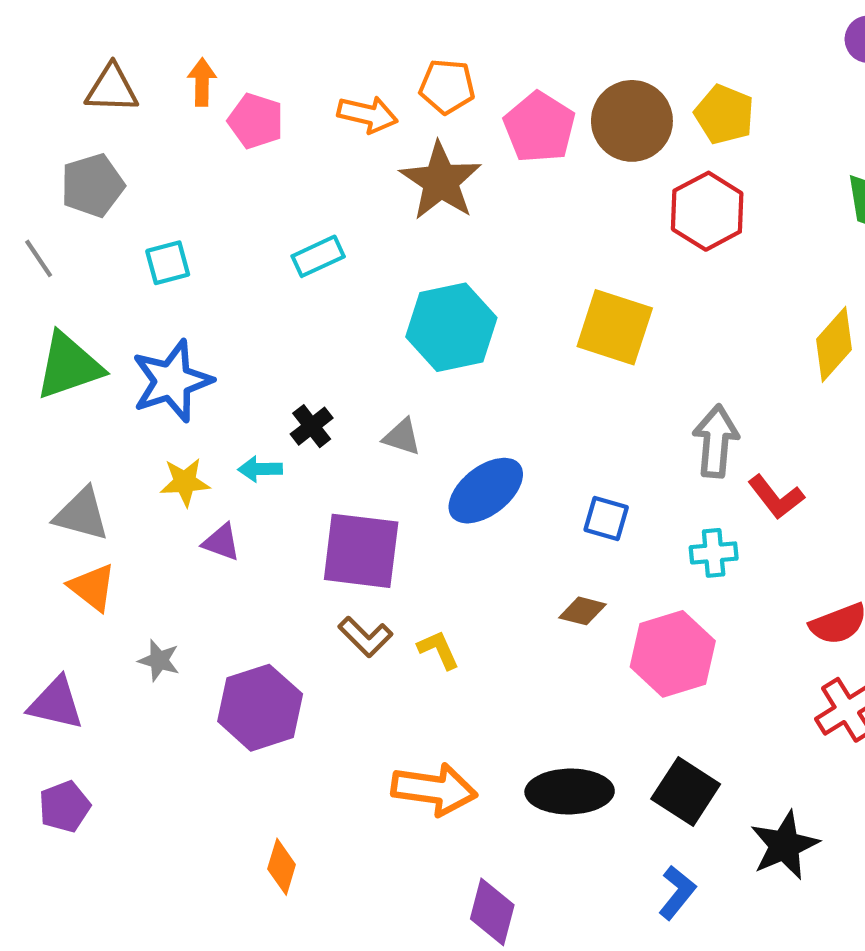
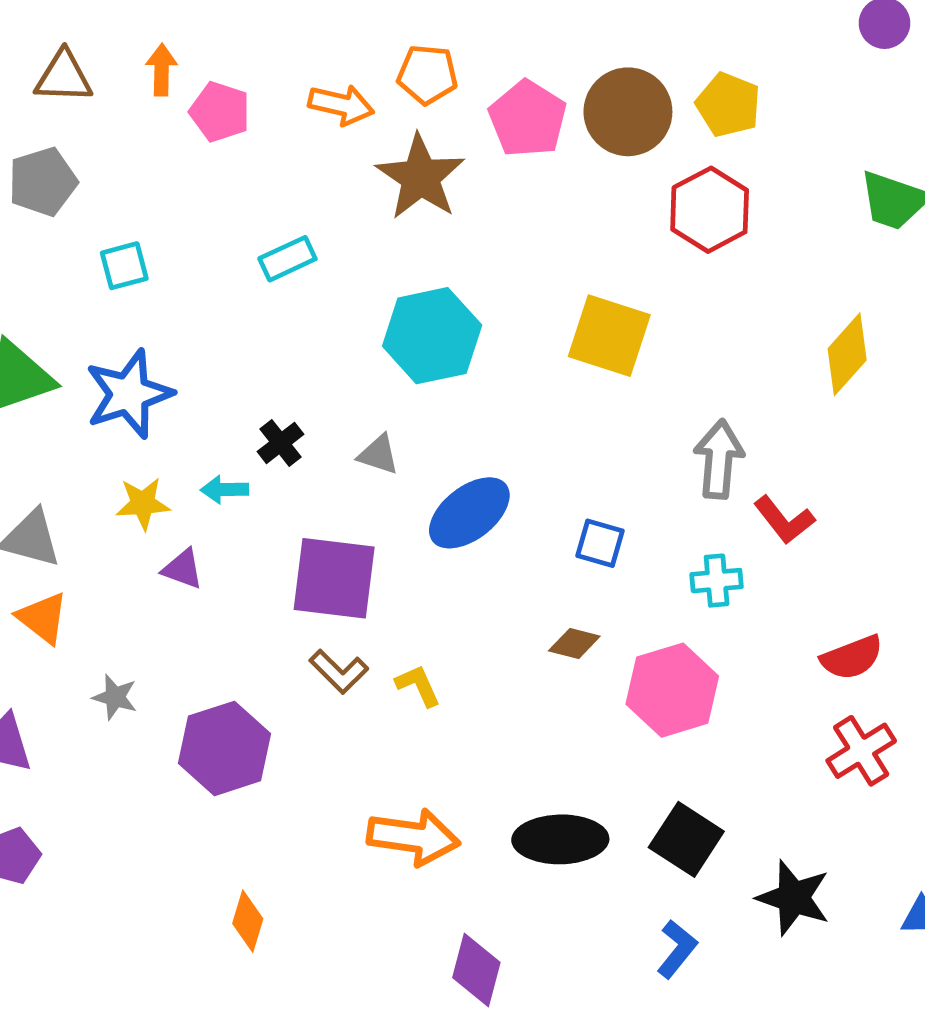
black star: (785, 845) -> (794, 898), turned -30

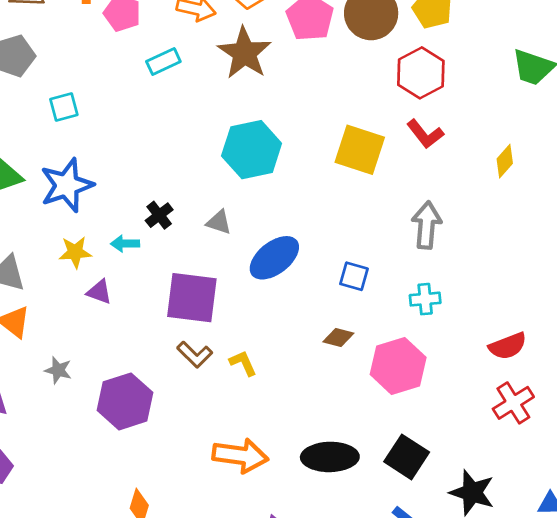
cyan rectangle: (287, 259) -> (163, 62), moved
yellow diamond: (847, 354) -> (505, 161), size x0.7
red L-shape: (784, 520) -> (425, 134), moved

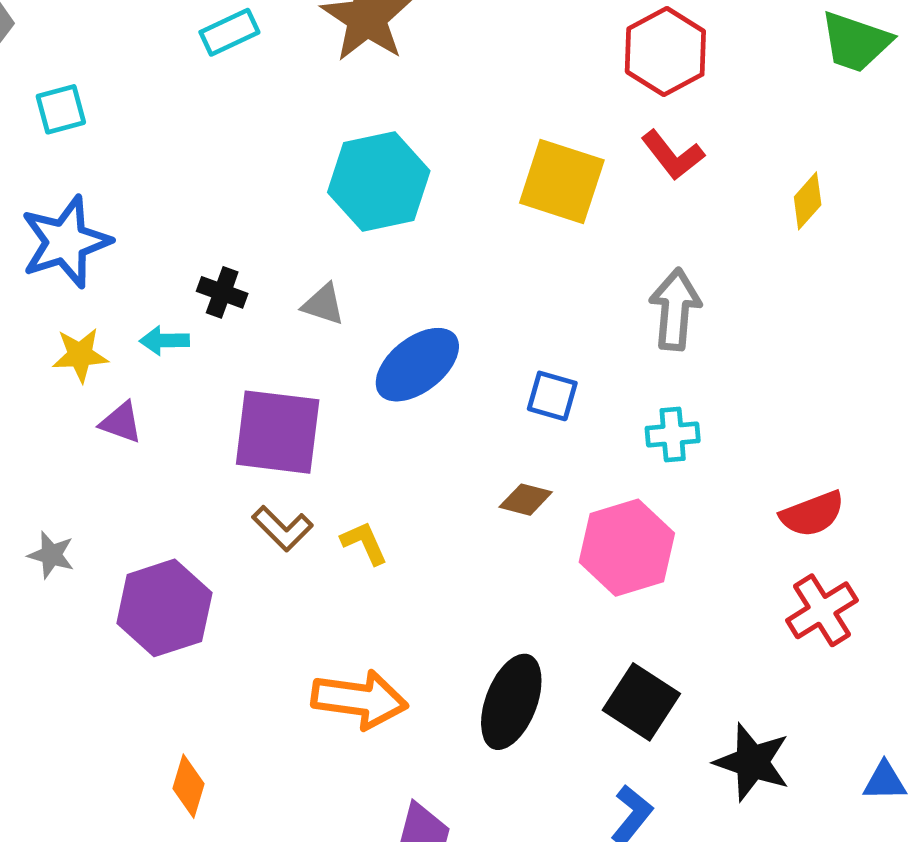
black cross: (159, 215) -> (222, 292), turned -32
black ellipse: (330, 457) -> (511, 702), turned -68

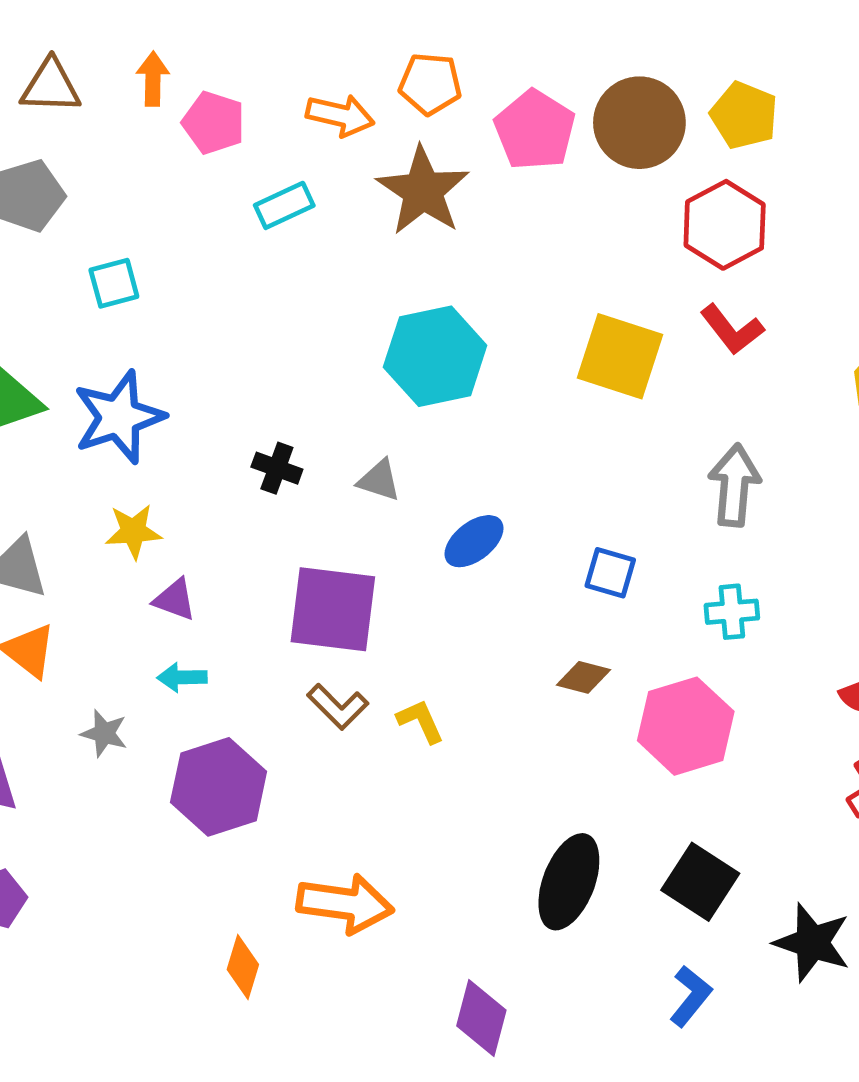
cyan arrow: (164, 341) -> (182, 677), moved
blue ellipse: (417, 365) -> (474, 541), size x0.7
orange arrow: (360, 699) -> (345, 904), moved

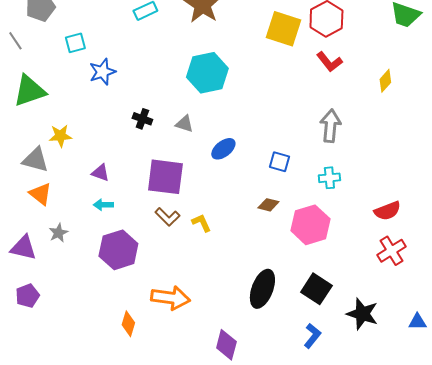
yellow square: (620, 356) -> (283, 29), moved
blue star: (119, 417) -> (102, 72), moved, size x0.7
yellow star: (133, 531) -> (60, 136), moved
gray star: (104, 733) -> (58, 233), moved, turned 30

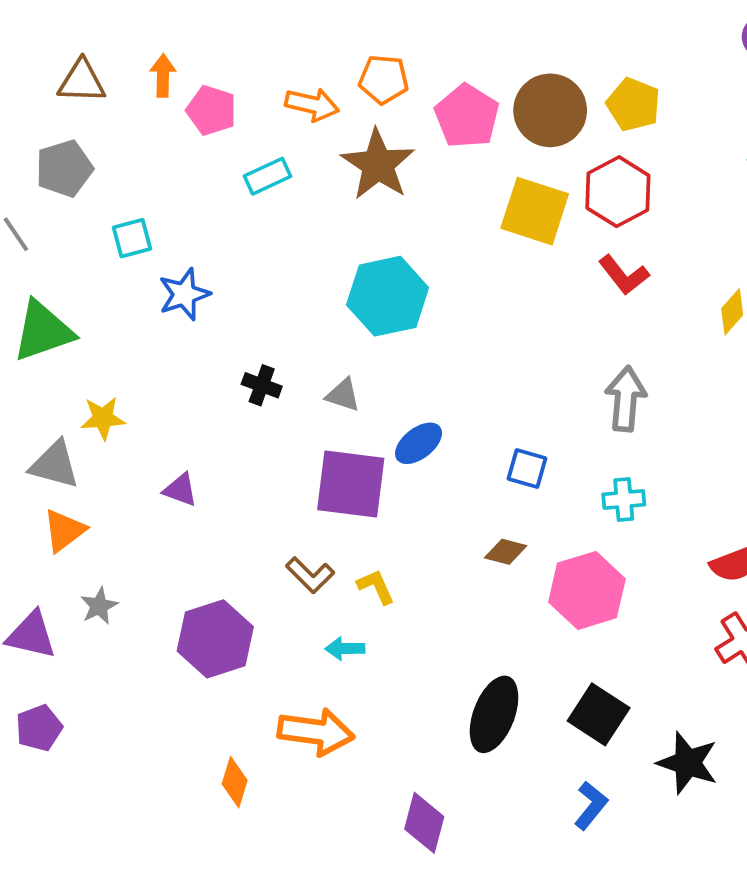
purple square: (165, 177) -> (351, 484), moved
orange triangle: (40, 194) -> (64, 530), turned 45
cyan arrow: (103, 205) -> (345, 649), moved

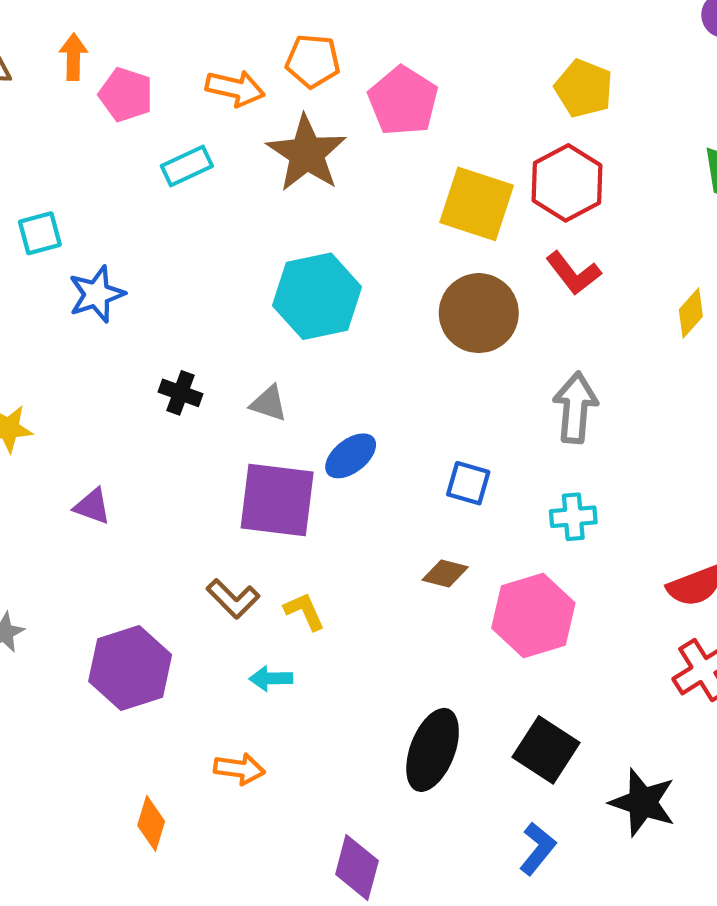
brown circle: (550, 110) -> (479, 313), moved
orange arrow: (316, 732) -> (239, 769), size x0.6

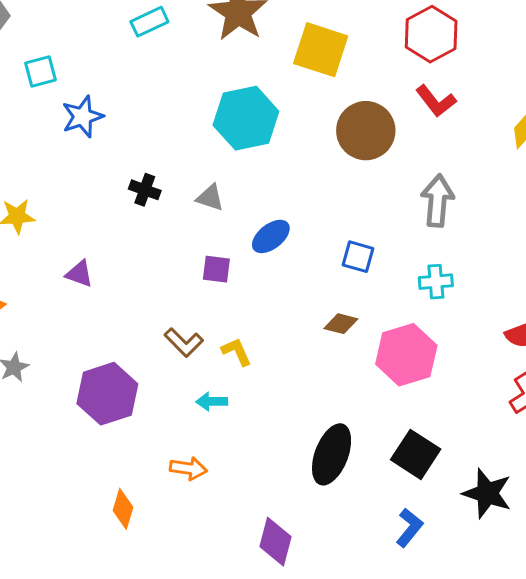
yellow square: (477, 204) -> (321, 50), moved
purple square: (277, 500) -> (216, 269), size x0.5

